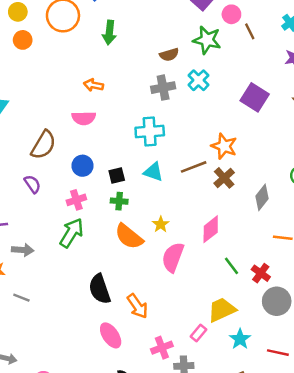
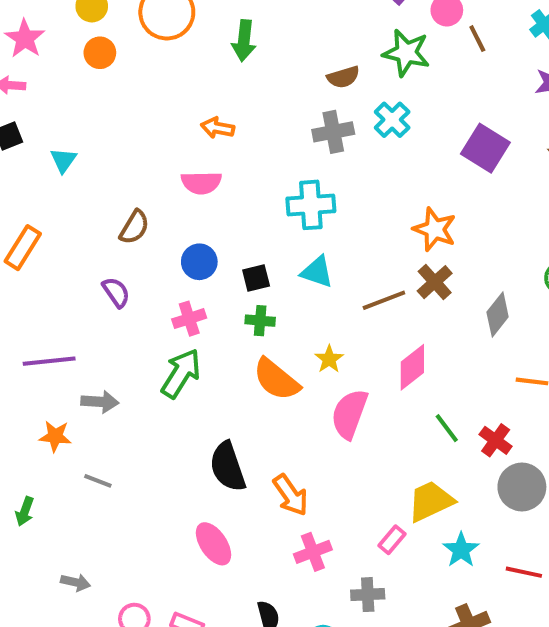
brown semicircle: (43, 145) -> (134, 227), size x0.7
brown line: (194, 167) -> (384, 300), moved
pink ellipse: (111, 335) -> (213, 544), moved
pink cross: (162, 348) -> (313, 552), moved

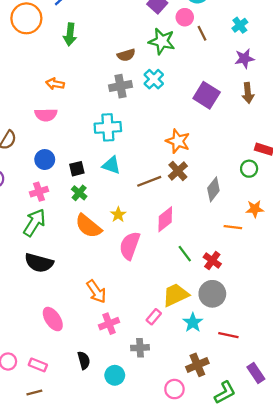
green cross: (260, 321) -> (79, 193), turned 35
black semicircle: (228, 467) -> (39, 263), moved, turned -56
gray circle: (522, 487) -> (212, 294), moved

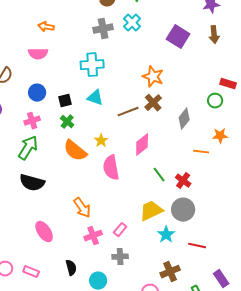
pink semicircle: (130, 246) -> (111, 168), turned -30
pink rectangle: (154, 317) -> (120, 230), moved

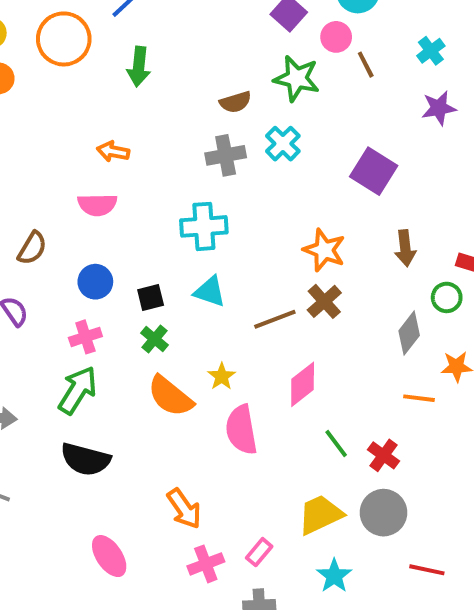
brown arrow: (214, 35) -> (405, 248), moved
gray diamond: (184, 119) -> (409, 333), moved
cyan star: (166, 235) -> (334, 576), moved
red line: (197, 246) -> (427, 570), moved

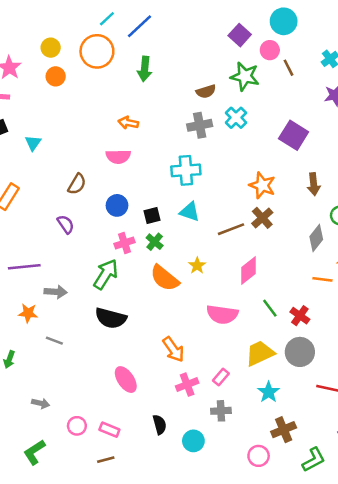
pink cross: (85, 337) -> (125, 243), moved
pink semicircle: (241, 430) -> (222, 314), moved, turned -72

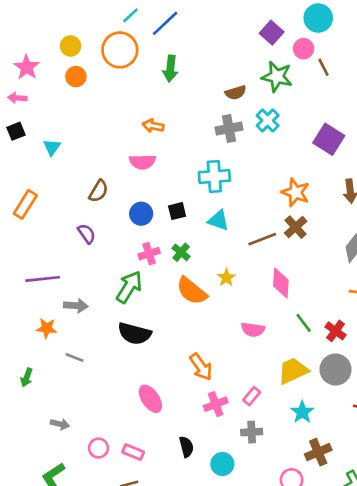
black square: (152, 215) -> (177, 211), moved
pink diamond: (249, 271) -> (281, 283), turned -48
pink semicircle: (222, 314) -> (253, 330), size x0.7

